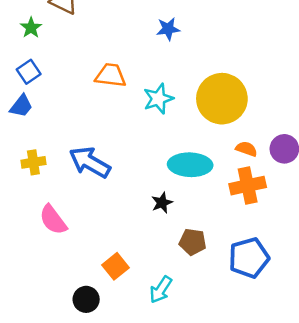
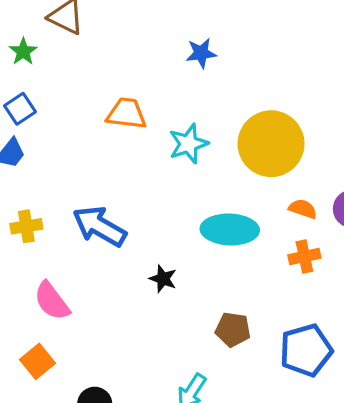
orange cross: (248, 186) -> (304, 256), size x0.7
black star: (162, 203) -> (163, 279), moved, turned -30
orange square: (115, 266) -> (38, 361), moved

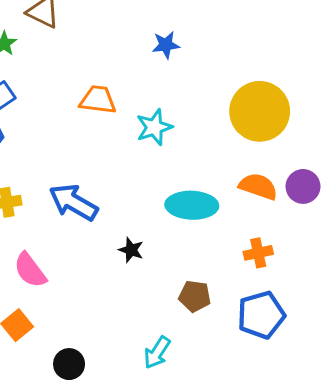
yellow circle: (271, 144) -> (260, 111), moved
orange semicircle: (303, 209) -> (258, 186), size x1.5
orange cross: (304, 256) -> (258, 253), moved

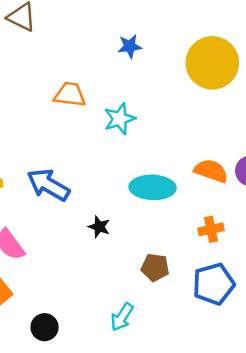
yellow circle: (260, 111) -> (212, 63), moved

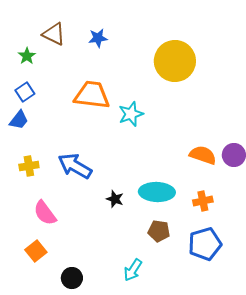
blue star: (130, 46) -> (98, 38), moved
yellow circle: (212, 63) -> (175, 61), moved
orange trapezoid: (70, 95) -> (92, 95), size x1.4
cyan ellipse: (153, 187) -> (157, 192), moved

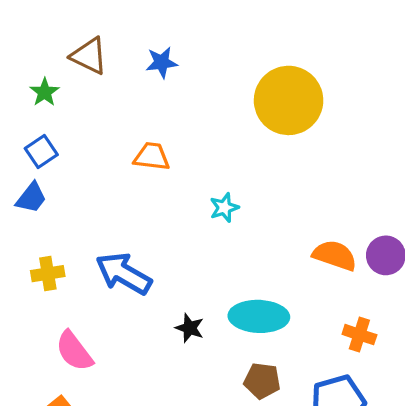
orange trapezoid: (92, 95) -> (152, 156), size x0.6
cyan star: (131, 114) -> (224, 208), moved, size x0.7
orange cross: (203, 201) -> (359, 335), moved, turned 30

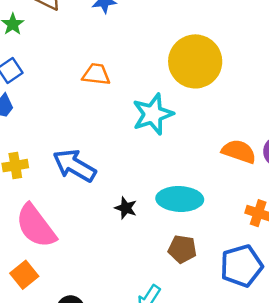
yellow circle: (289, 100) -> (195, 61), moved
cyan star: (224, 208) -> (153, 114), size x1.8
pink semicircle: (74, 351) -> (36, 226), size x1.4

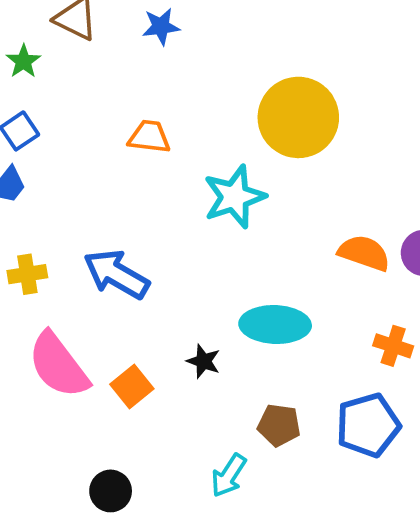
black star: (126, 208) -> (203, 361), moved
brown pentagon: (182, 249) -> (279, 425), moved
orange square: (24, 275) -> (132, 386), moved

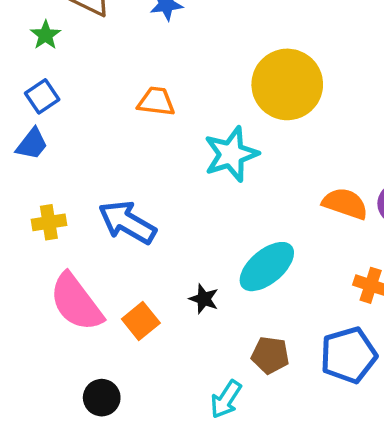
cyan ellipse: (275, 325) -> (267, 267), turned -42
black circle: (111, 491) -> (102, 398), moved

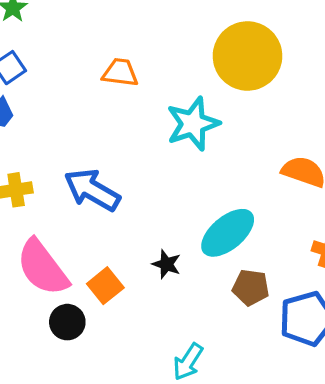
brown pentagon: (270, 355) -> (251, 287), moved
black circle: (102, 398) -> (67, 322), moved

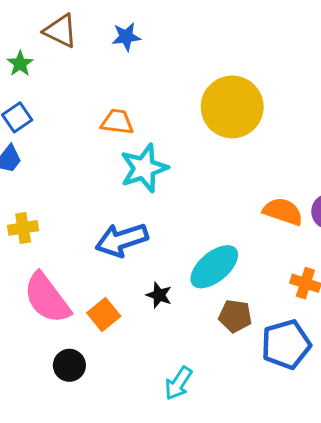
cyan star: (193, 124) -> (144, 168), moved
blue arrow: (92, 190) -> (122, 240), moved, turned -48
black circle: (67, 322) -> (69, 365), moved

